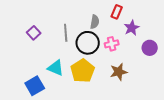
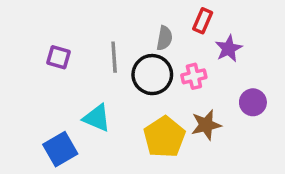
purple square: (34, 33) -> (59, 57), turned -32
purple circle: (150, 48) -> (253, 102), moved
yellow pentagon: (83, 71) -> (164, 137), moved

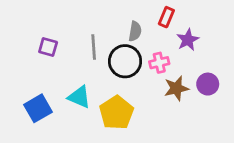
brown star: (206, 125) -> (176, 88), moved
yellow pentagon: (164, 137) -> (116, 113), moved
blue square: (60, 149) -> (38, 108), moved

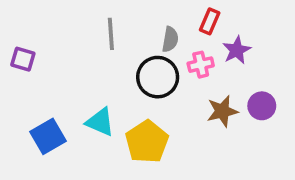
purple square: (48, 47) -> (23, 59), moved
gray line: (94, 47) -> (111, 34), moved
pink cross: (159, 63) -> (201, 65), moved

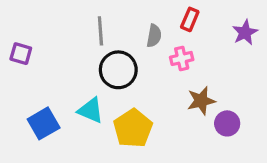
purple star: (237, 50) -> (245, 32), moved
black circle: (158, 77) -> (118, 70), moved
purple circle: (262, 106) -> (227, 123), moved

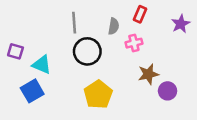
purple square: (21, 54) -> (15, 51), moved
cyan triangle: (91, 110) -> (42, 65), moved

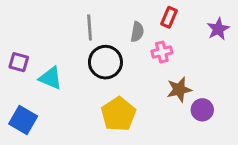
blue square: (32, 91) -> (23, 120), moved, turned -30

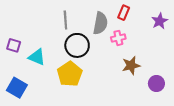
gray semicircle: (137, 32) -> (100, 23), size x1.5
purple circle: (202, 110) -> (156, 83), moved
yellow pentagon: (118, 114) -> (70, 74), moved

